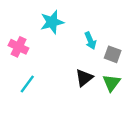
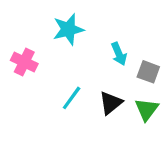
cyan line: (27, 84) -> (72, 98), moved

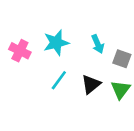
cyan star: (68, 29) -> (56, 43), moved

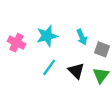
black triangle: (91, 84) -> (76, 71), turned -36

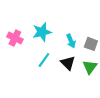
cyan arrow: (82, 37) -> (71, 41), moved

